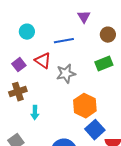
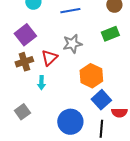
red triangle: (43, 61) -> (49, 58), moved, turned 42
purple square: (19, 65) -> (25, 35), size x1.5

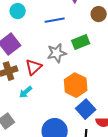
green rectangle: (110, 34) -> (81, 42), moved
cyan arrow: (41, 83) -> (26, 92), turned 48

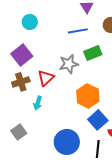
blue line: (55, 20) -> (78, 31), moved
cyan arrow: (26, 92) -> (38, 103), turned -32

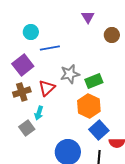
blue line: (78, 31) -> (50, 48), moved
green rectangle: (93, 53) -> (94, 81), moved
gray square: (19, 132) -> (27, 128), moved

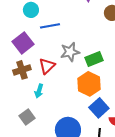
gray square: (27, 128) -> (27, 117), moved

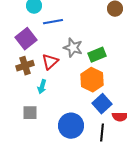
gray star: (70, 52) -> (73, 48), turned 30
gray square: (27, 117) -> (30, 113), turned 35

